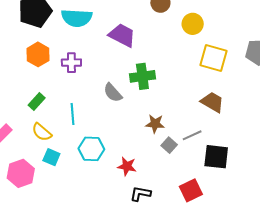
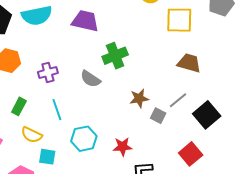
purple cross: (71, 63) -> (48, 72), moved
black square: (216, 157) -> (207, 115), turned -32

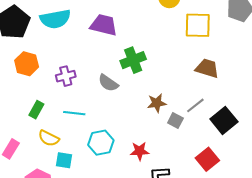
cyan line: (57, 110) -> (74, 113), turned -65

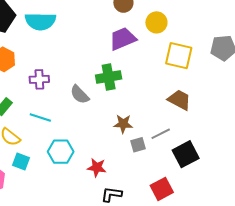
purple trapezoid: (104, 25) -> (123, 39), moved, turned -48
gray square: (175, 121) -> (138, 145), turned 35

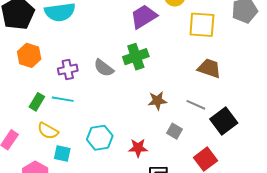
gray semicircle: (80, 95) -> (104, 68), moved
cyan line: (40, 117) -> (63, 99), moved
gray line: (161, 134) -> (196, 105), turned 60
gray square: (138, 145) -> (175, 131), moved, turned -35

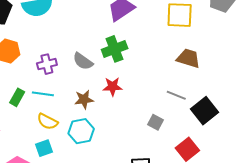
brown star: (157, 101) -> (84, 99), moved
yellow semicircle: (48, 131) -> (48, 121), moved
red star: (138, 148) -> (112, 87), moved
cyan square: (62, 154) -> (44, 148), turned -30

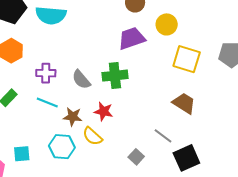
cyan line: (43, 94) -> (47, 103), moved
yellow semicircle: (48, 121) -> (92, 136), moved

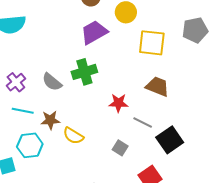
purple cross: (46, 73) -> (16, 82), turned -30
red star: (104, 111) -> (118, 103), moved
cyan hexagon: (62, 147) -> (30, 145), moved

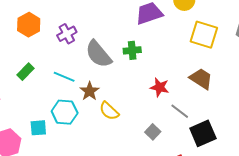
green cross: (84, 72) -> (132, 50), size x0.7
purple cross: (16, 82) -> (67, 34), moved
gray semicircle: (52, 82) -> (98, 54), size x1.4
brown star: (50, 120) -> (90, 91), turned 30

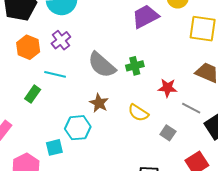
purple cross: (67, 34) -> (61, 40), moved
green cross: (132, 50) -> (135, 66), moved
cyan line: (64, 77) -> (55, 74), moved
yellow semicircle: (109, 111) -> (138, 113), moved

